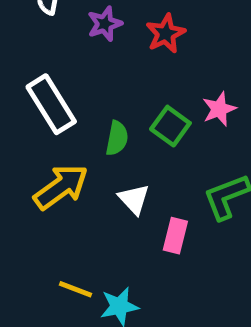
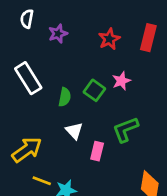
red star: (166, 34) -> (109, 39), moved
yellow arrow: (61, 187) -> (27, 150), moved

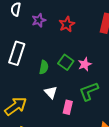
red star: (109, 39) -> (67, 24), moved
white rectangle: (28, 78) -> (17, 53), turned 50
pink star: (121, 81) -> (85, 64), moved

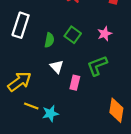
pink star: (85, 64) -> (105, 34), moved

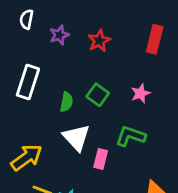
green L-shape: (97, 66) -> (130, 136), turned 40
white triangle: (57, 67) -> (76, 138), size x1.5

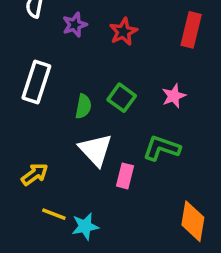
yellow arrow: (27, 157) -> (35, 174), size x0.7

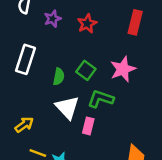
pink star: (174, 96) -> (123, 69), size x1.5
green L-shape: (162, 148) -> (101, 99), moved

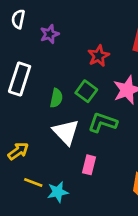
red star: (87, 24) -> (99, 56), moved
pink rectangle: (88, 126) -> (89, 165), moved

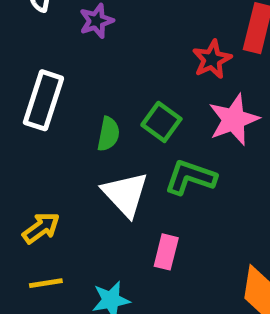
red star: (99, 56) -> (212, 59), moved
yellow line: (33, 182) -> (46, 283), moved, turned -30

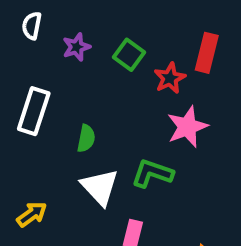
green square: (161, 122) -> (129, 55), moved

